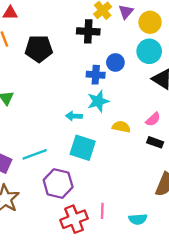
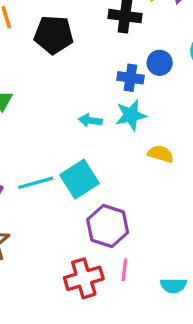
cyan arrow: (74, 116) -> (90, 120), moved
cyan square: (83, 148) -> (80, 179), moved, turned 35
purple hexagon: (58, 184) -> (108, 226), moved

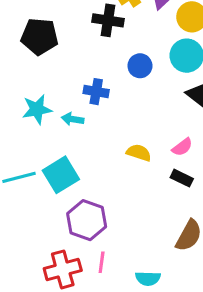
blue cross: (130, 78) -> (96, 92), moved
cyan star: (131, 115) -> (37, 109), moved

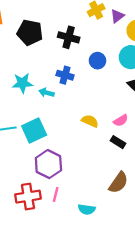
black cross: (108, 20) -> (69, 37), moved

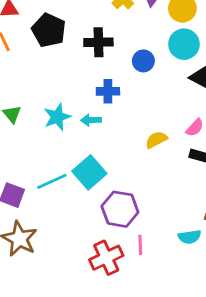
black pentagon: (30, 32) -> (49, 30), moved, turned 30
yellow semicircle: (90, 121) -> (156, 140), turned -35
cyan semicircle: (87, 209) -> (190, 237), moved

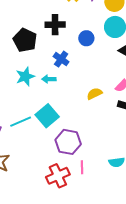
black pentagon: (49, 30) -> (25, 40), moved
blue cross: (108, 91) -> (61, 59), turned 35

